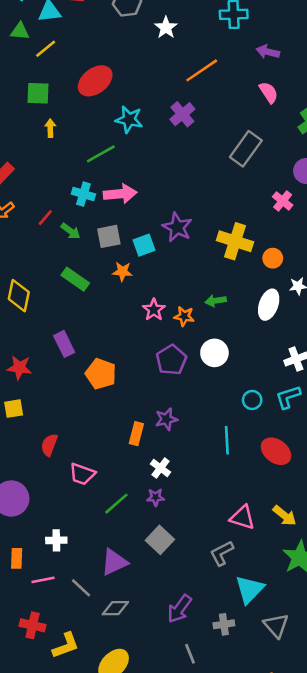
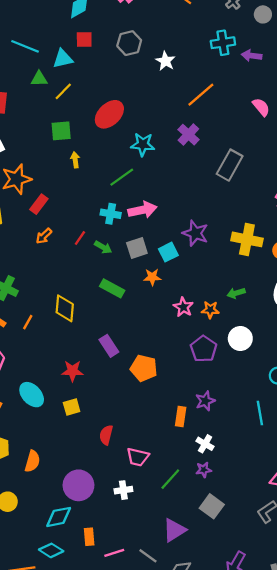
purple arrow: (268, 52) -> (252, 56), moved
gray rectangle: (246, 149) -> (230, 165), moved
white cross: (56, 540) -> (123, 490), moved

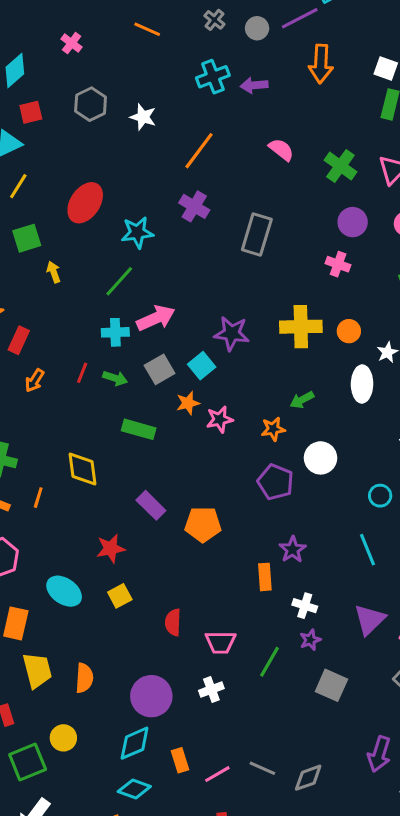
pink star: (183, 307) -> (220, 419), moved, turned -30
purple triangle: (174, 530) -> (370, 620), moved

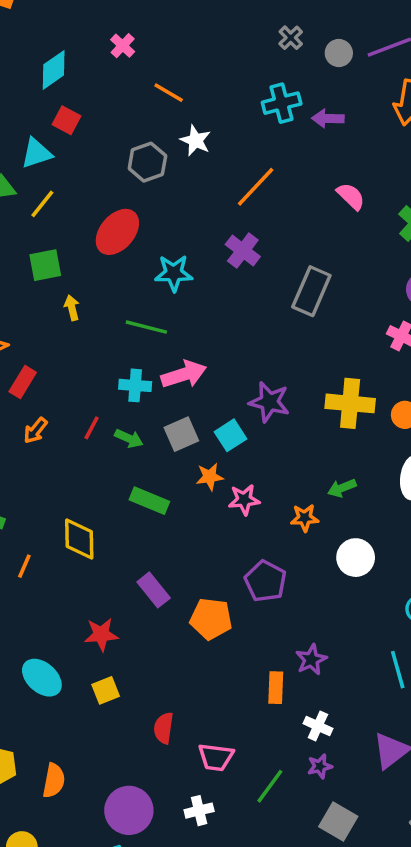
orange line: (147, 29) -> (169, 93), moved
gray hexagon: (91, 104) -> (147, 162), moved
red square: (31, 112) -> (66, 120), turned 35
green line: (119, 281) -> (146, 327), turned 56
purple pentagon: (276, 482) -> (265, 581), moved

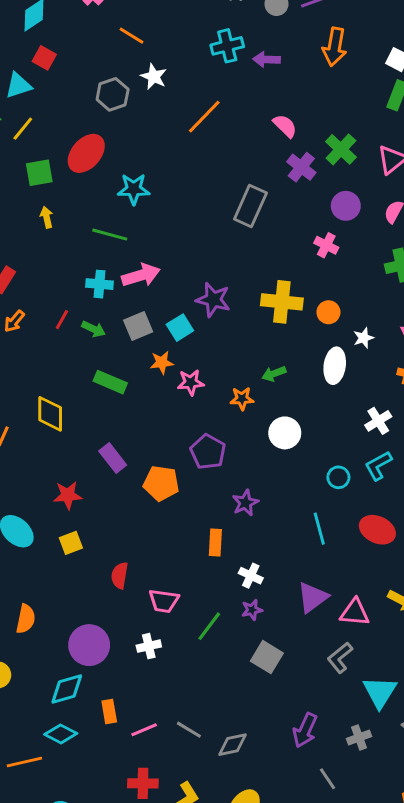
purple cross: (243, 251) -> (301, 167), moved
green square: (45, 265) -> (39, 173), moved
purple star: (311, 660) -> (245, 503), moved

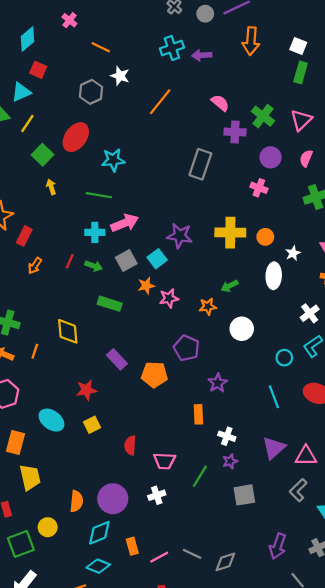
purple cross: (301, 167) -> (235, 132), turned -30
green square: (39, 173) -> (43, 155), turned -30
orange semicircle: (26, 619) -> (76, 501), moved
gray square: (267, 657) -> (244, 495), turned -35

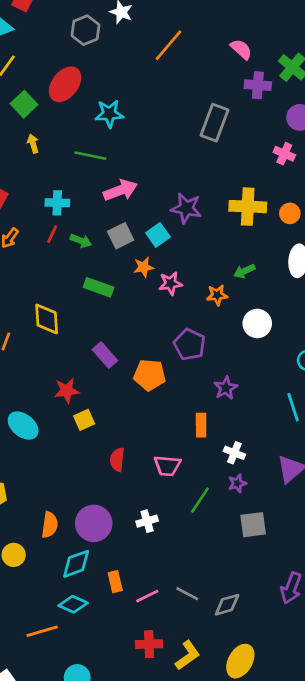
cyan cross: (95, 232) -> (57, 203), moved
yellow square: (92, 425) -> (84, 420), moved
pink trapezoid: (164, 461) -> (167, 466), moved

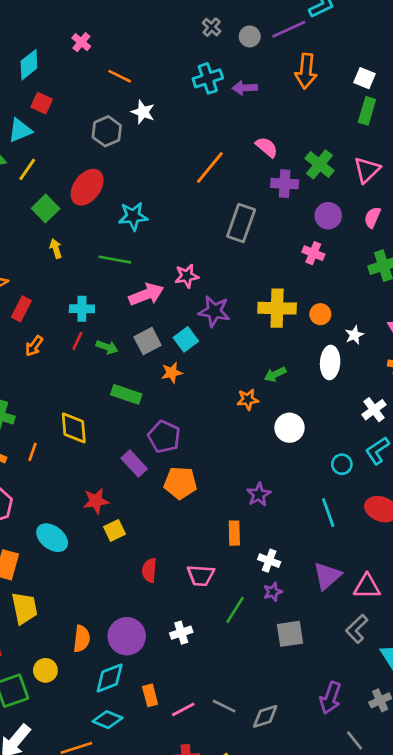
orange line: (168, 45) -> (210, 167), moved
pink star: (171, 283) -> (187, 276), moved
purple pentagon: (190, 344) -> (164, 437), moved

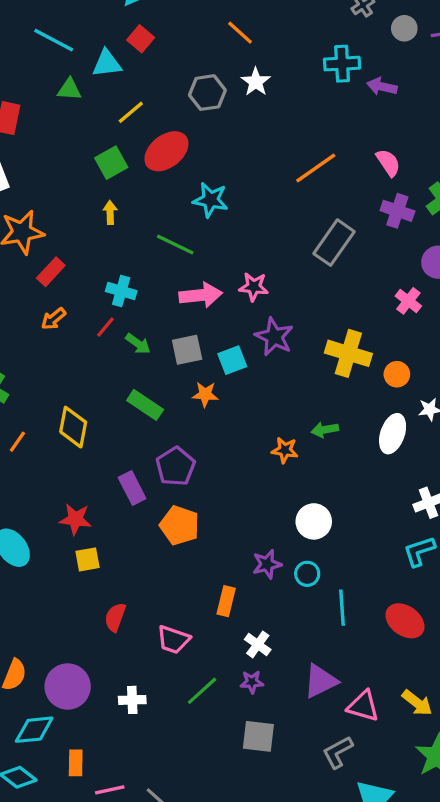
yellow line: (27, 169) -> (131, 112), moved
white circle: (289, 428) -> (314, 521), moved
cyan circle: (342, 464) -> (307, 574), moved

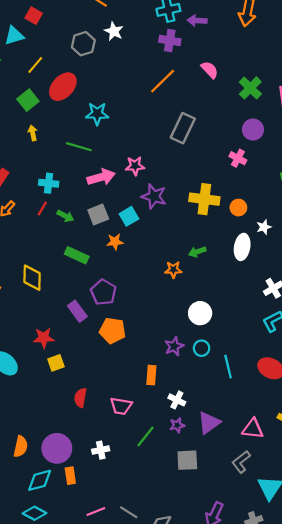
purple cross: (397, 211) -> (170, 41), moved
purple triangle: (320, 681) -> (209, 423), moved
orange rectangle: (76, 763) -> (70, 476), moved

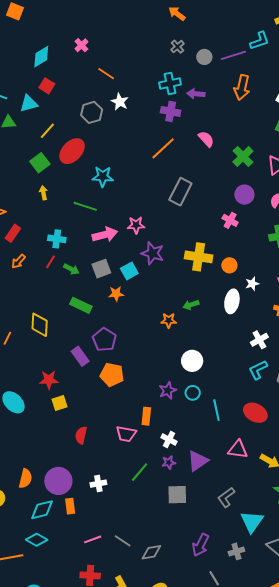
pink trapezoid: (121, 406) -> (126, 434), moved
pink triangle: (253, 429) -> (238, 449), moved

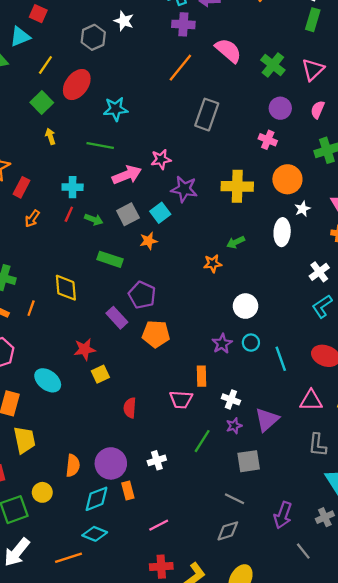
pink semicircle: (206, 139) -> (228, 50), size x1.4
orange circle: (229, 265) -> (287, 179), moved, size x1.6
gray L-shape: (226, 497) -> (318, 445), moved, turned -40
gray line: (123, 541) -> (234, 499), moved

